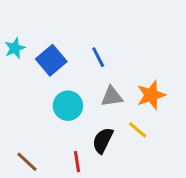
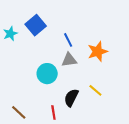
blue square: (51, 60) -> (36, 25), moved
orange star: (151, 95) -> (98, 51), moved
gray triangle: (112, 97) -> (69, 60), moved

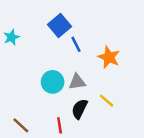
blue square: (36, 25) -> (60, 26), moved
orange star: (98, 51) -> (109, 57), turned -30
gray triangle: (69, 60) -> (77, 82), moved

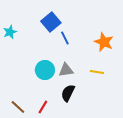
orange star: (109, 57) -> (104, 42), moved
yellow line: (107, 101) -> (97, 72), moved, turned -32
red line: (60, 125) -> (43, 107), moved, turned 40

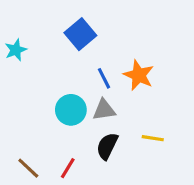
blue line: (65, 38) -> (104, 78), moved
orange star: (104, 42) -> (139, 75), moved
yellow line: (97, 72) -> (153, 138), moved

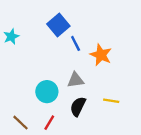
blue line: (104, 78) -> (76, 43), moved
cyan circle: (71, 110) -> (47, 92), moved

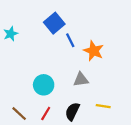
gray triangle: (76, 80) -> (81, 80), moved
yellow line: (111, 101) -> (103, 106), moved
black semicircle: (78, 107) -> (72, 111), moved

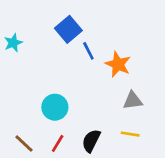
gray triangle: (81, 80) -> (133, 100), moved

